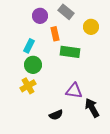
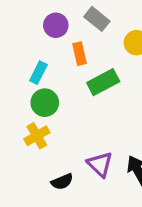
green rectangle: (70, 52) -> (103, 82), turned -36
purple triangle: (74, 91) -> (100, 164), moved, turned 36
black semicircle: (56, 115) -> (62, 182), moved

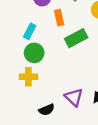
yellow cross: (37, 136) -> (28, 77), turned 30

